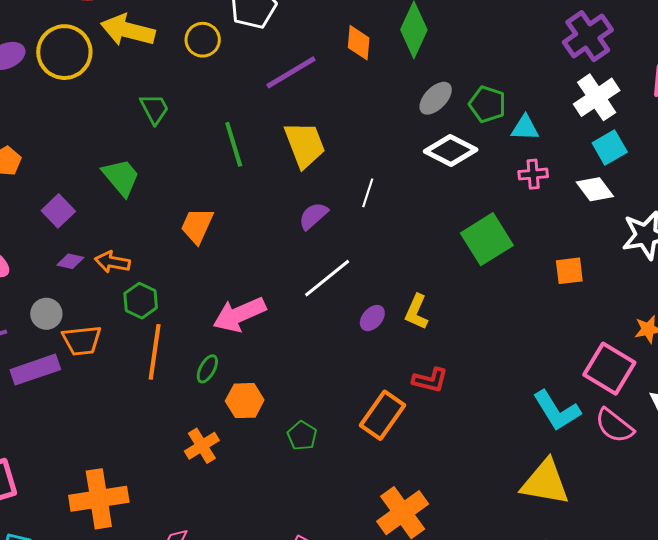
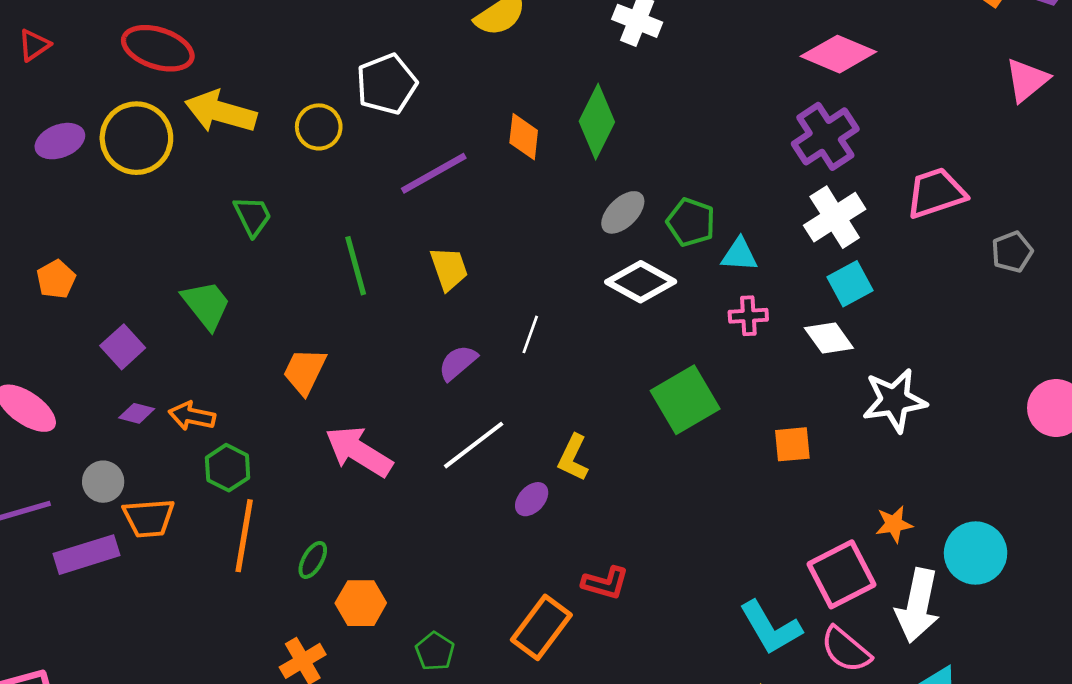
yellow trapezoid: (305, 145) -> (449, 269), size x0.7
yellow L-shape: (416, 312) -> (573, 458), moved
pink arrow: (239, 314) -> (359, 451), moved, turned 54
pink square: (609, 369) -> (842, 574), turned 30

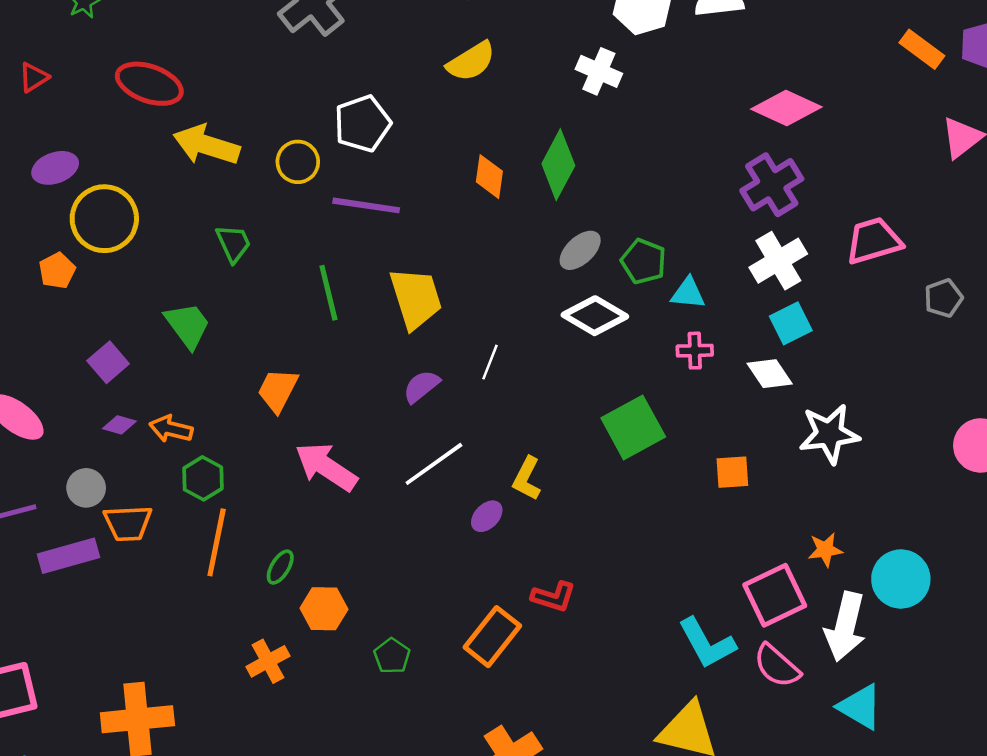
yellow circle: (136, 138) -> (104, 219), moved
purple line: (434, 173) -> (366, 205), moved, turned 36
yellow trapezoid: (449, 269) -> (416, 298), size x1.5
orange pentagon: (56, 279) -> (57, 271), moved

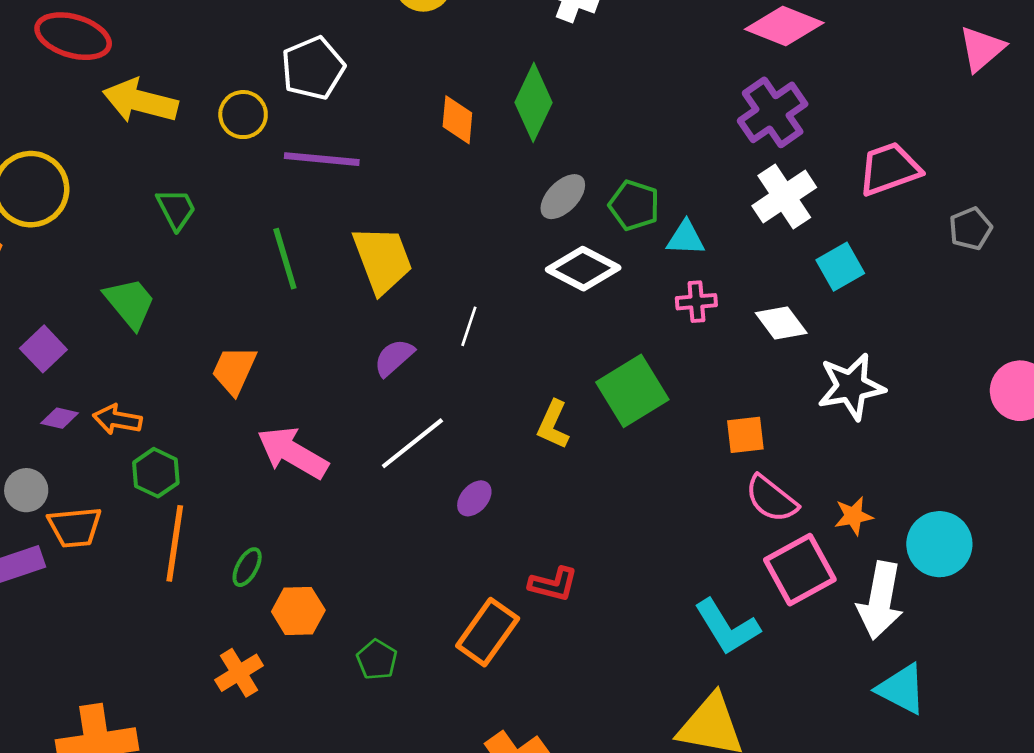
cyan square: (791, 323) -> (840, 267), moved
yellow L-shape: (527, 479) -> (553, 425), moved
pink semicircle: (777, 666) -> (771, 499), moved

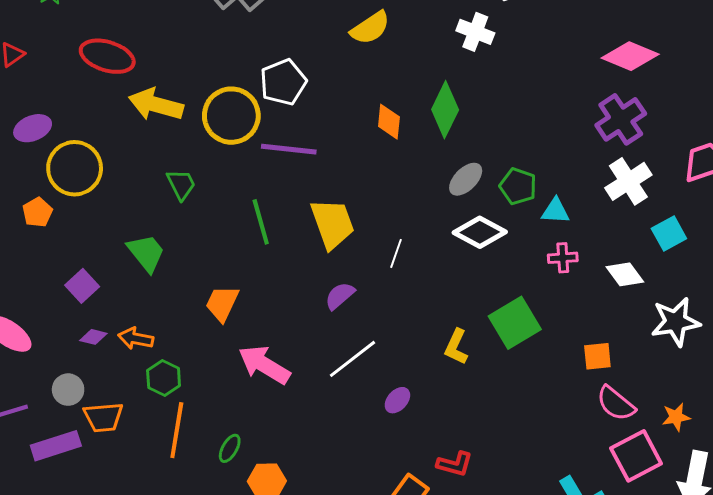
yellow circle: (243, 115) -> (231, 116), size x1.6
white line: (469, 326) -> (396, 253), moved

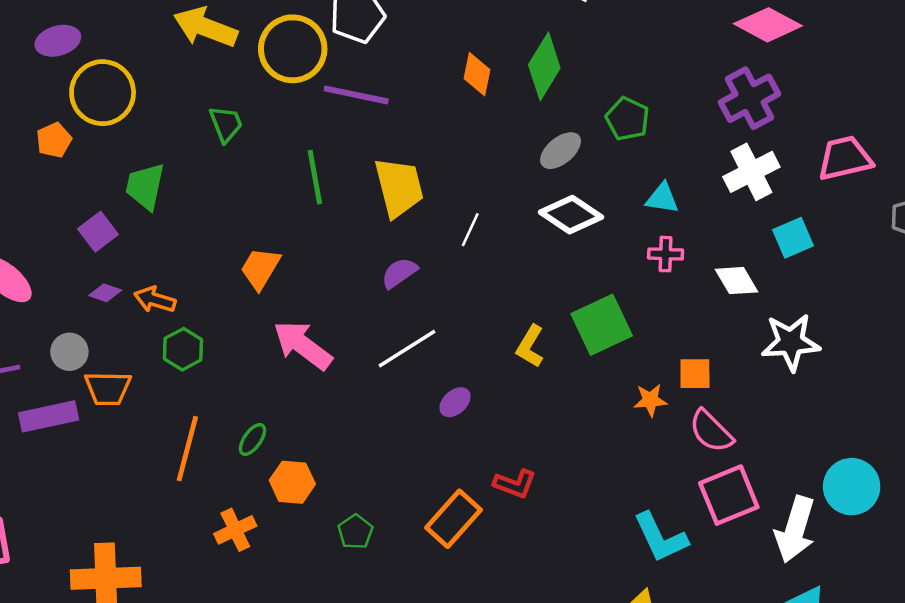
green pentagon: (518, 186) -> (627, 119), moved
green trapezoid: (146, 253) -> (145, 186), moved, turned -135
orange star: (676, 417) -> (650, 400), moved
orange line: (177, 430) -> (187, 449), moved

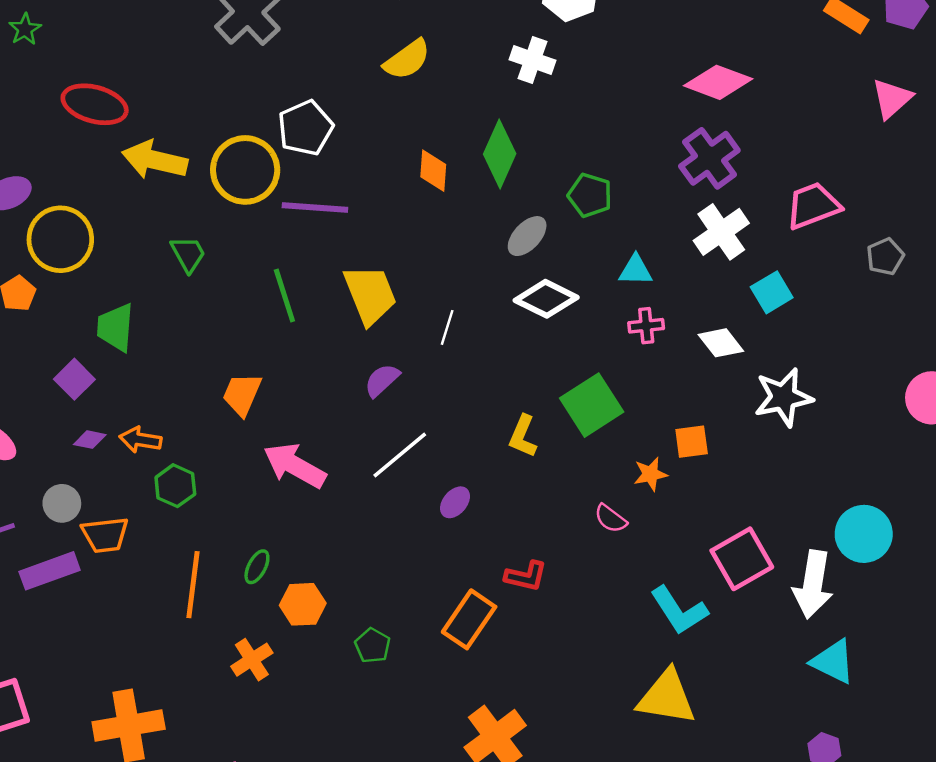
pink semicircle: (711, 431) -> (611, 519), moved, size x0.7

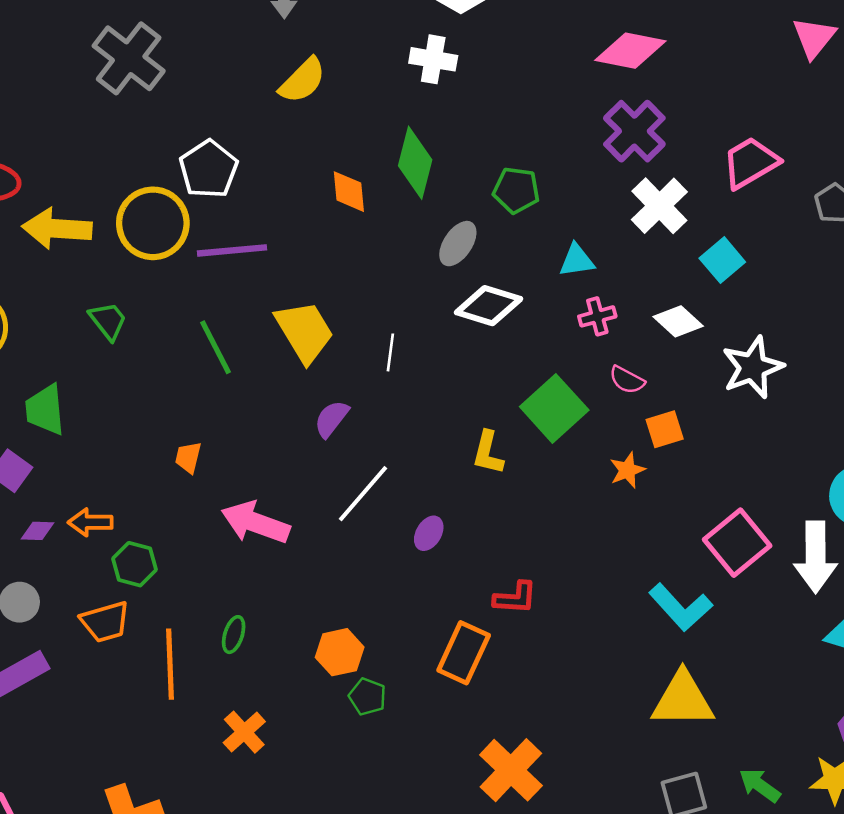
orange trapezoid: (242, 394) -> (188, 457), size x0.7
pink semicircle: (611, 519) -> (627, 380), moved
orange trapezoid: (105, 535) -> (105, 622), moved
orange hexagon: (303, 604) -> (340, 652), moved

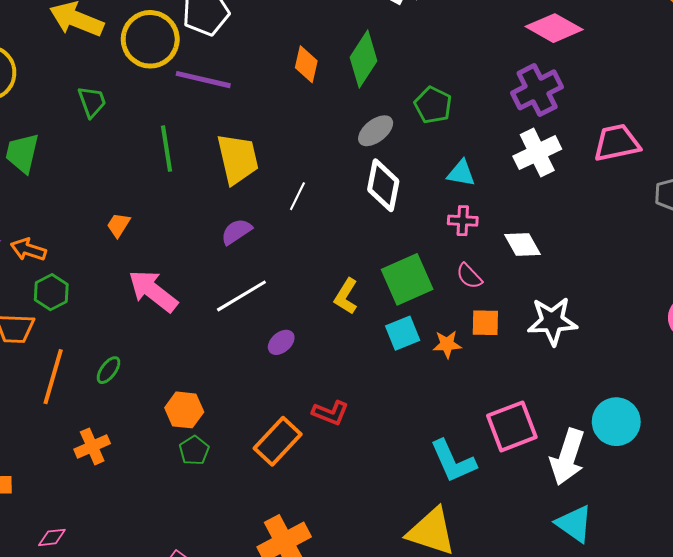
cyan square: (722, 260) -> (403, 333), moved
white diamond: (489, 306) -> (383, 185), turned 66
white star: (753, 367) -> (552, 321), moved

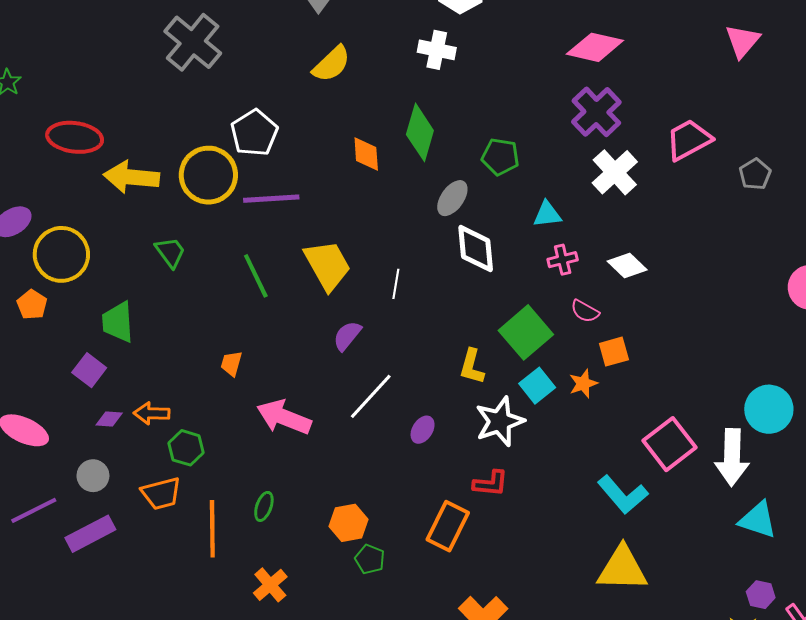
white star: (552, 321) -> (500, 421), moved

